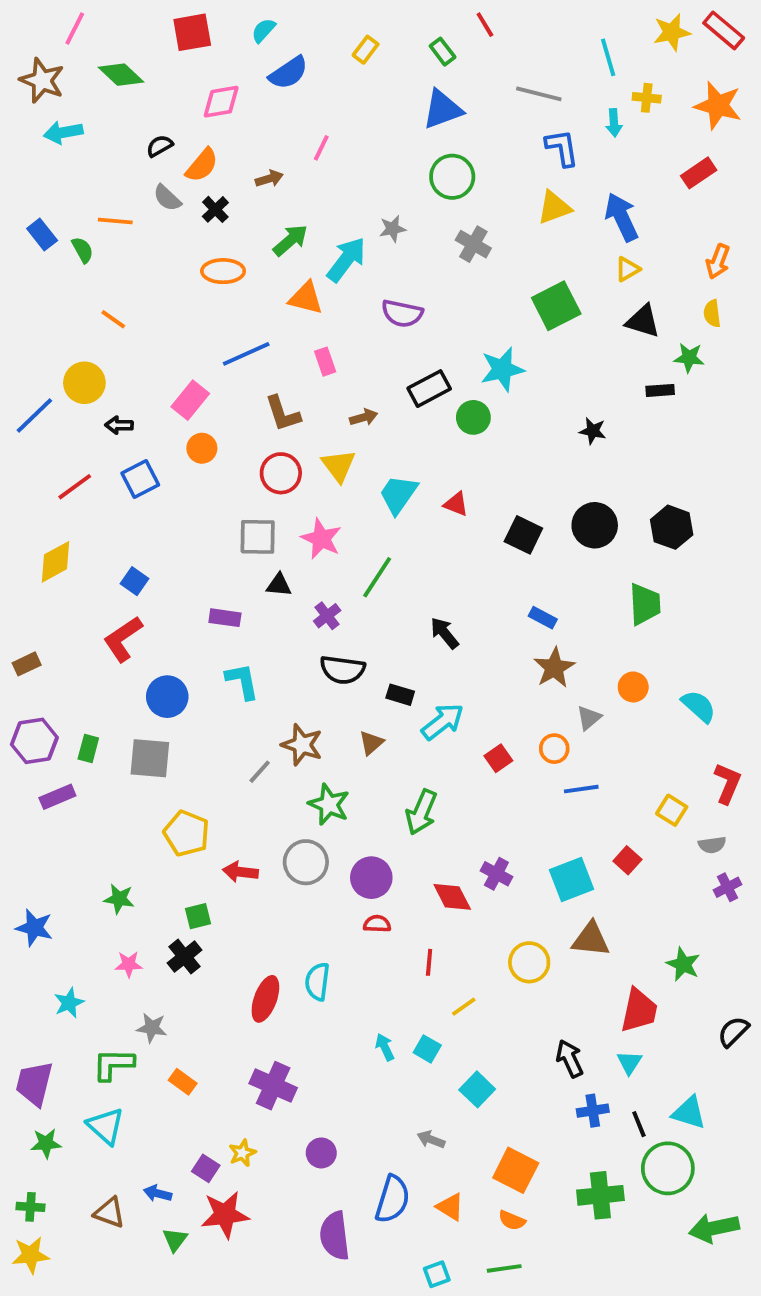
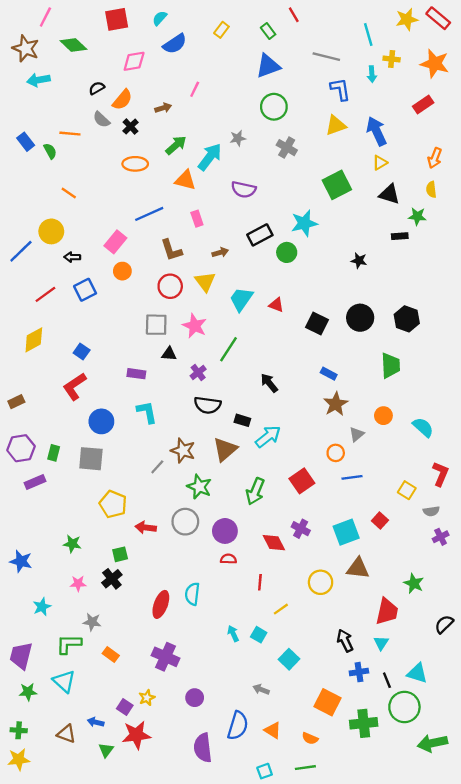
brown triangle: (371, 743) -> (225, 449), size x1.6
red square: (498, 758) -> (302, 481), moved, size x1.5
orange square: (516, 1170) -> (328, 702), moved

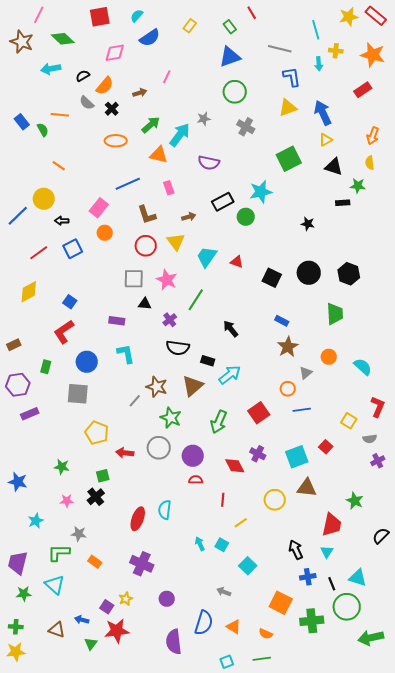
cyan arrow: (38, 80) -> (51, 69), moved
green rectangle: (54, 453) -> (46, 367), moved

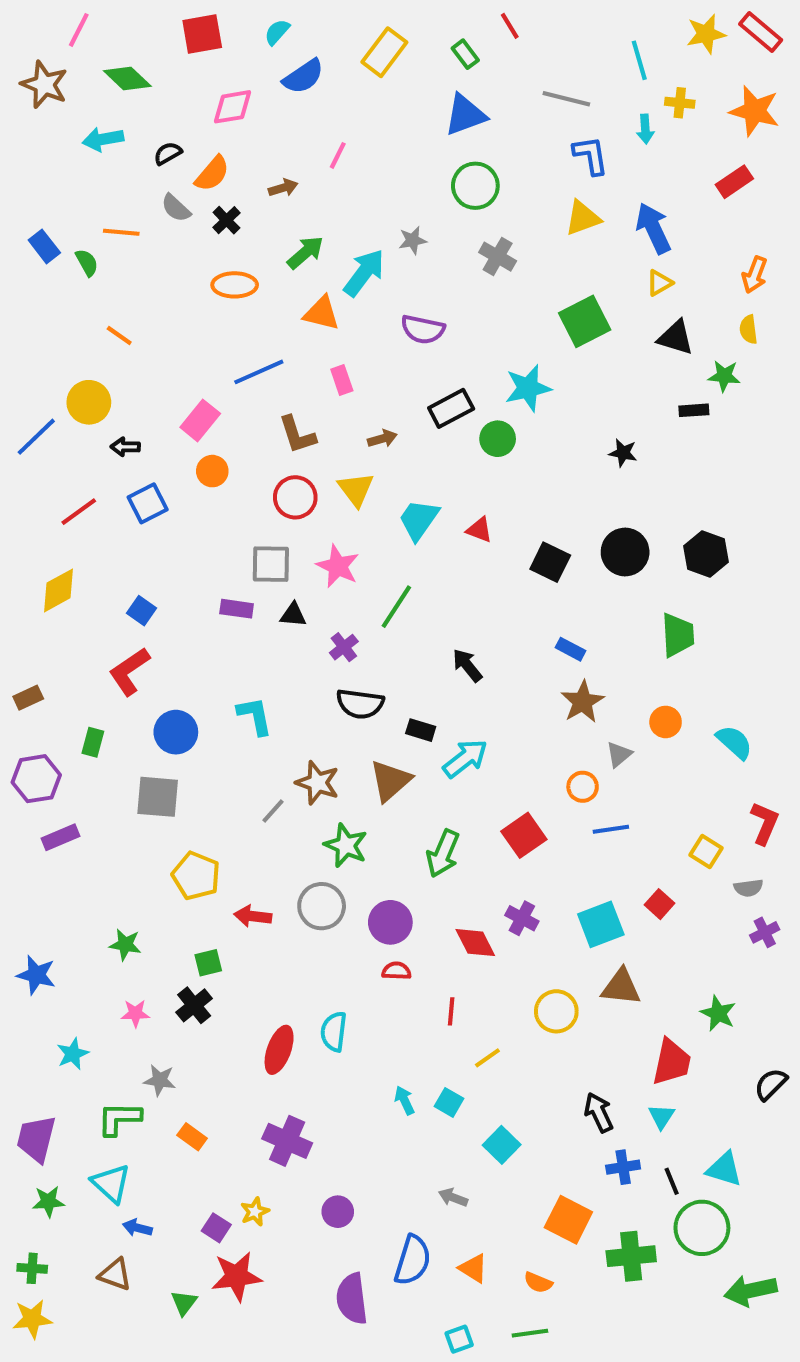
yellow rectangle: (190, 26) -> (384, 52), size x1.6
purple rectangle: (117, 321) -> (237, 609), moved
blue arrow: (82, 620) -> (137, 1228), moved

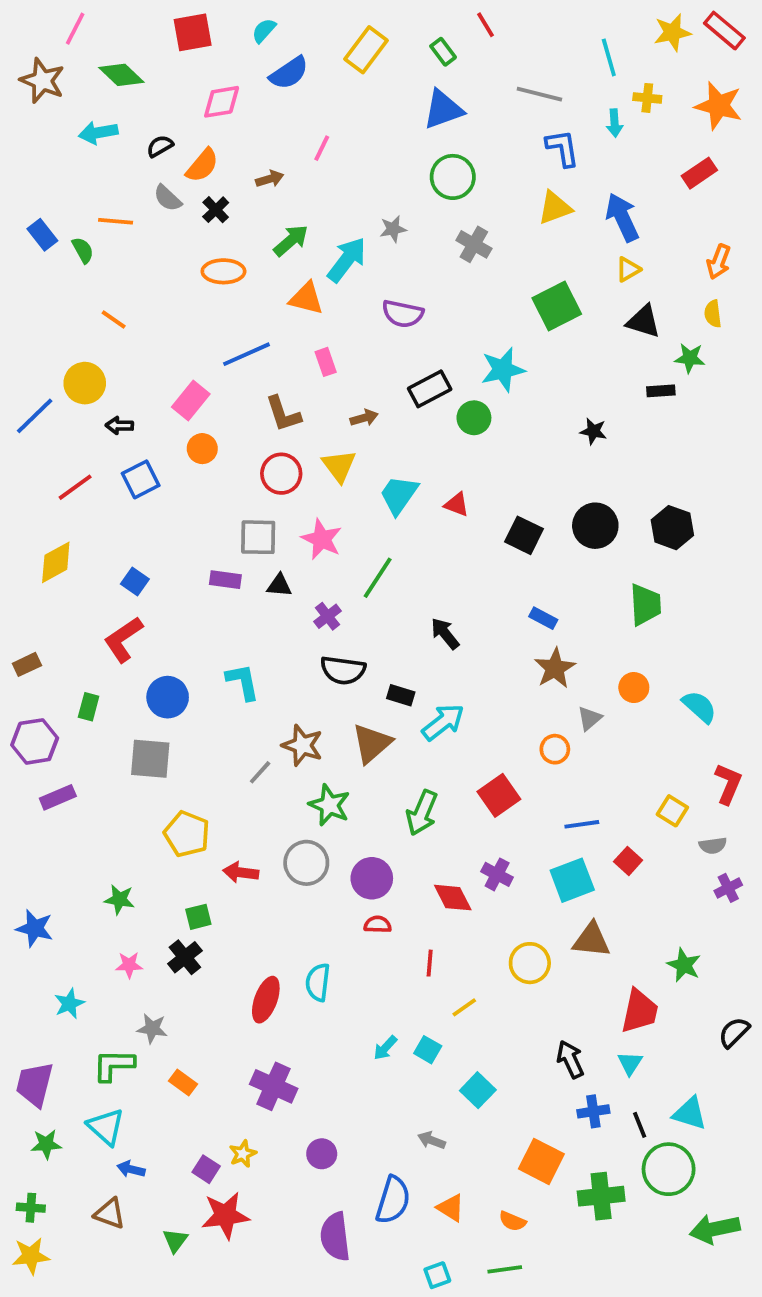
blue line: (611, 829) -> (582, 824), moved
cyan arrow: (405, 1100) -> (385, 1048), turned -112

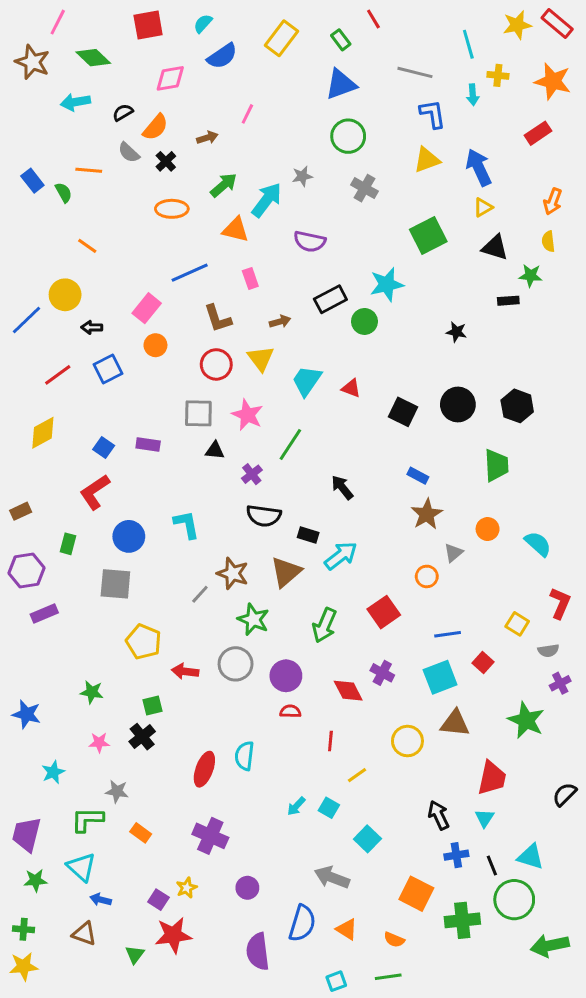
purple rectangle: (225, 580) -> (148, 445), moved
green star: (684, 965) -> (526, 720), moved, size x1.4
gray arrow: (432, 1140) -> (332, 877), size x1.6

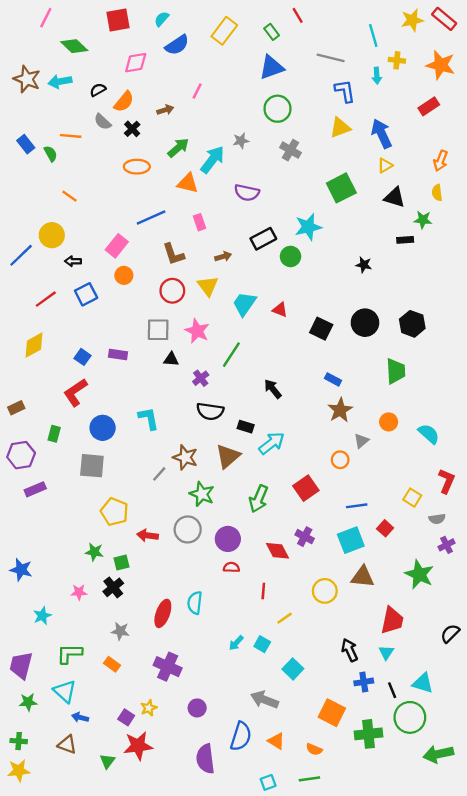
brown star: (32, 62) -> (27, 79), moved
green star: (92, 692) -> (94, 552), moved
gray star: (117, 791) -> (120, 631), moved

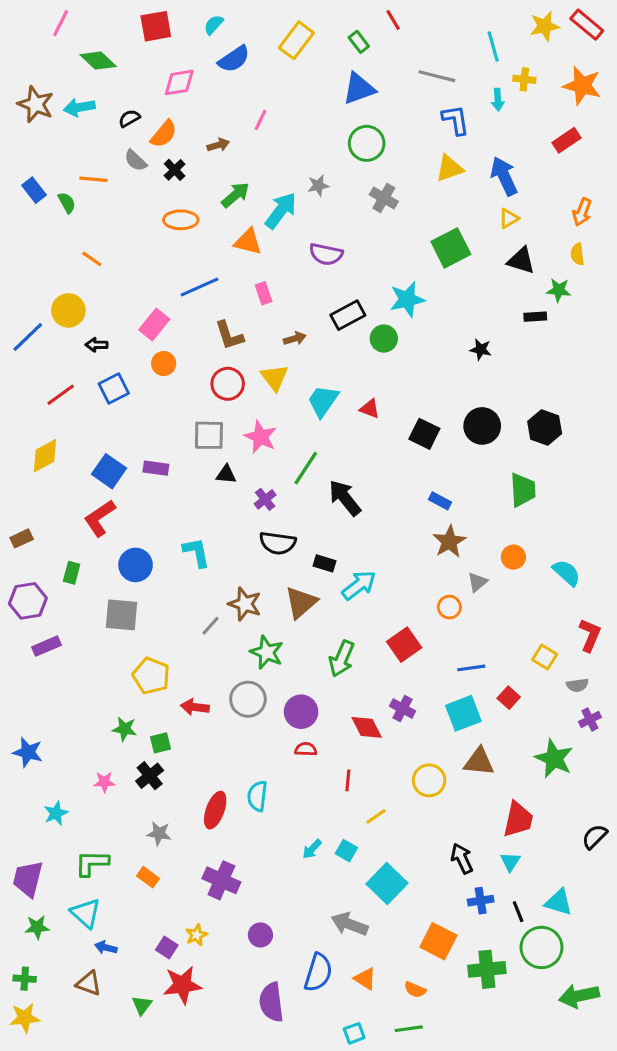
blue square: (82, 357) -> (109, 471), size x1.5
black arrow: (273, 389) -> (345, 498), moved, size x1.4
cyan square: (293, 669) -> (387, 883), size x1.4

